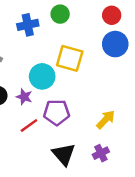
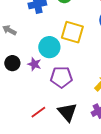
red line: (29, 126) -> (38, 112), moved

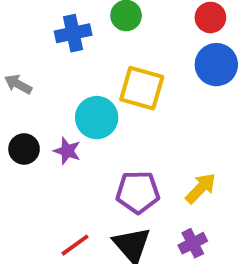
purple pentagon: (61, 77) -> (138, 192), moved

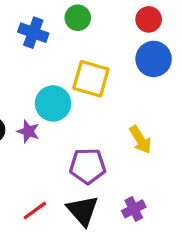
blue cross: (73, 33) -> (33, 33), turned 32
yellow arrow: (201, 188) -> (140, 140), moved, turned 104

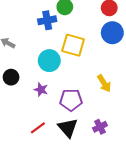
blue cross: (33, 33) -> (47, 20), moved, turned -30
purple star: (28, 131) -> (41, 90), moved

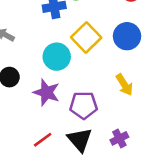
blue circle: (112, 33) -> (127, 36), moved
yellow square: (73, 45) -> (86, 37), turned 30
purple star: (41, 90) -> (46, 92), size x1.5

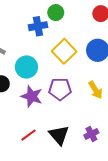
cyan circle: (57, 57) -> (26, 67), moved
purple pentagon: (84, 105) -> (60, 89), moved

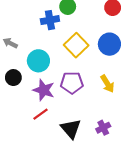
red line: (29, 135) -> (41, 114), moved

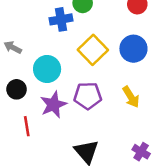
purple star: (44, 90) -> (53, 105), turned 30
red line: (41, 114) -> (27, 126), moved, turned -63
purple cross: (103, 128) -> (141, 152), moved, turned -32

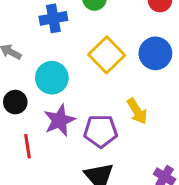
blue cross: (61, 19) -> (53, 18), moved
purple pentagon: (88, 96) -> (101, 131), moved
yellow arrow: (131, 97) -> (137, 111), moved

